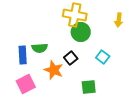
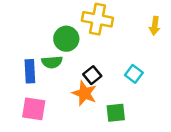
green circle: (81, 32) -> (66, 39), moved
orange star: (54, 70) -> (84, 93), moved
pink square: (26, 84) -> (34, 109), turned 36

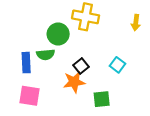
orange star: (84, 93) -> (74, 82), turned -30

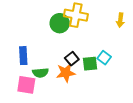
green circle: (58, 34) -> (60, 23), moved
green semicircle: (46, 55) -> (40, 73), moved
green square: (102, 99) -> (90, 64), moved

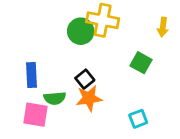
cyan square: (104, 58) -> (138, 119), moved, turned 32
black square: (72, 59) -> (85, 79), moved
green square: (90, 64) -> (141, 63), moved, turned 35

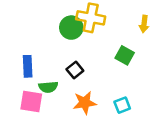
orange star: (89, 98) -> (85, 103), moved

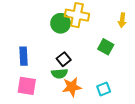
green semicircle: (48, 87) -> (60, 74), moved

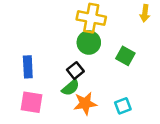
yellow arrow: (122, 20) -> (145, 13), moved
green circle: (61, 23) -> (89, 42), moved
green semicircle: (60, 74) -> (71, 88), turned -35

